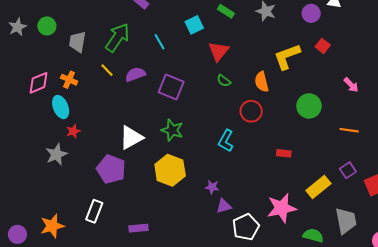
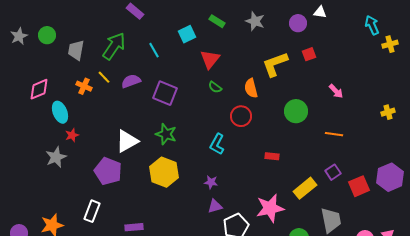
red square: (323, 46) -> (309, 54), turned 32
orange cross: (69, 80) -> (84, 86), moved
purple star: (212, 187) -> (211, 182), moved

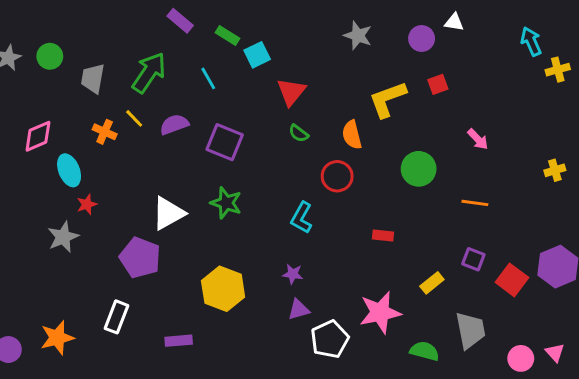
green rectangle: (217, 21) -> (228, 36), moved
yellow hexagon: (164, 172) -> (223, 289), moved
purple square: (333, 172) -> (473, 259), turned -35
red square: (359, 186) -> (512, 280), turned -30
yellow rectangle: (305, 188) -> (432, 283), size x0.7

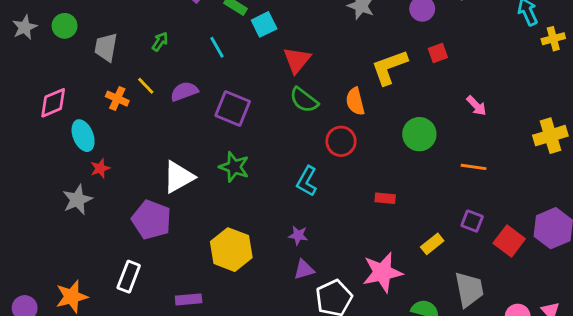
green arrow: (149, 73) -> (160, 42), size x0.5
green semicircle: (299, 133) -> (304, 100), size x1.5
yellow cross: (555, 170) -> (550, 136), size x1.6

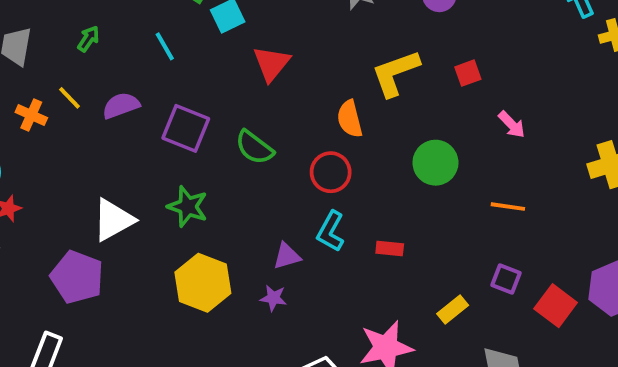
red square: (438, 53) -> (468, 73), moved
green semicircle: (304, 100) -> (254, 147), moved
cyan L-shape: (307, 181) -> (331, 231), moved
yellow hexagon: (231, 250) -> (203, 283), moved
purple triangle: (304, 270) -> (287, 256), moved

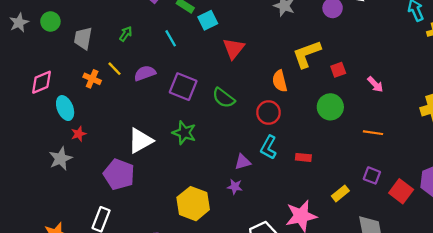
red square: (468, 73) -> (338, 70), moved
yellow hexagon: (203, 283) -> (193, 204), moved

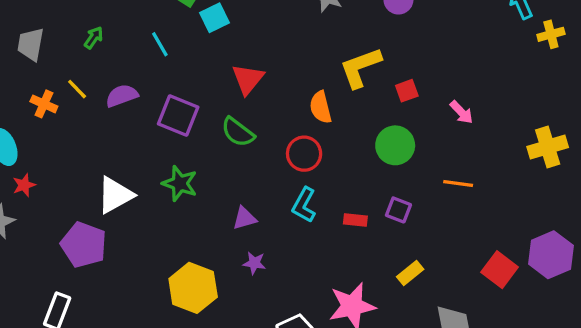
red triangle: (234, 48) -> (248, 79), moved
purple triangle: (243, 162) -> (244, 218), moved
purple square: (372, 175) -> (398, 210), moved

